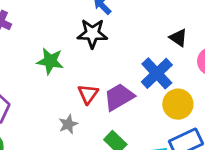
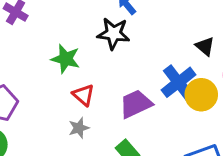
red triangle: (88, 94) -> (83, 95), moved, turned -30
yellow circle: (178, 104) -> (201, 95), moved

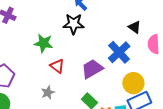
yellow circle: (201, 95) -> (133, 83), moved
gray star: (79, 128) -> (48, 93), moved

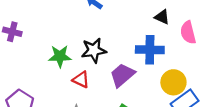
black star: (74, 24) -> (94, 50), moved
blue cross: (119, 52) -> (150, 50), turned -35

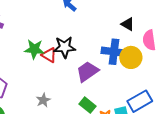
red triangle: (81, 80) -> (49, 55), moved
yellow circle: (173, 82) -> (131, 57), moved

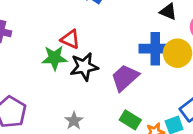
black star: (65, 47) -> (84, 67), moved
red triangle: (49, 55) -> (70, 39), moved

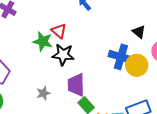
purple trapezoid: (125, 78) -> (76, 85), moved, turned -65

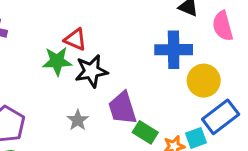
yellow circle: (137, 65) -> (204, 81), moved
gray star: (43, 93) -> (78, 120), moved

